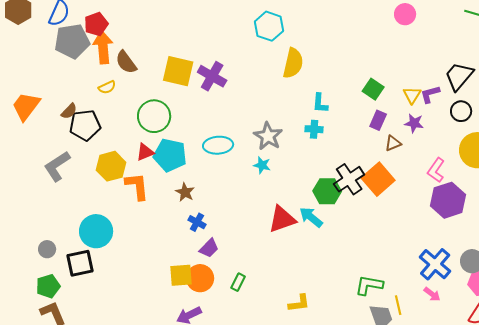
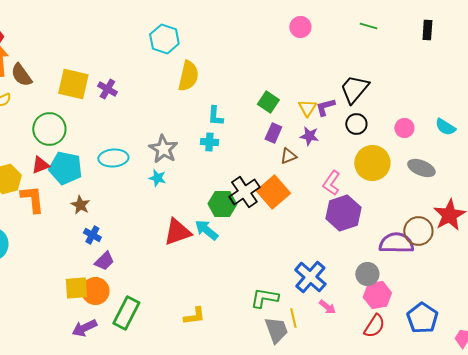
purple cross: (212, 76) -> (107, 89), size x0.7
blue cross: (435, 264) -> (310, 277), moved
green rectangle: (238, 282) -> (126, 313), moved, size x1.8

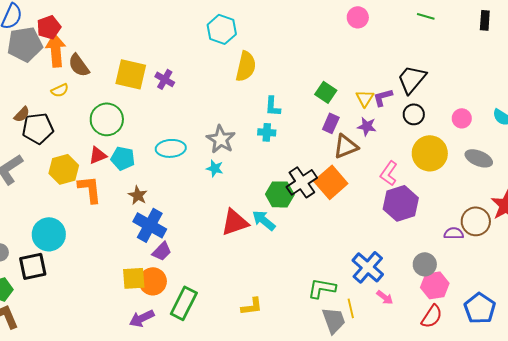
brown triangle: (288, 156) -> (346, 146), size x1.5
cyan pentagon: (65, 168) -> (123, 158), size x0.7
blue cross: (92, 235) -> (150, 225), size x1.8
purple semicircle: (396, 243) -> (454, 233), size x0.6

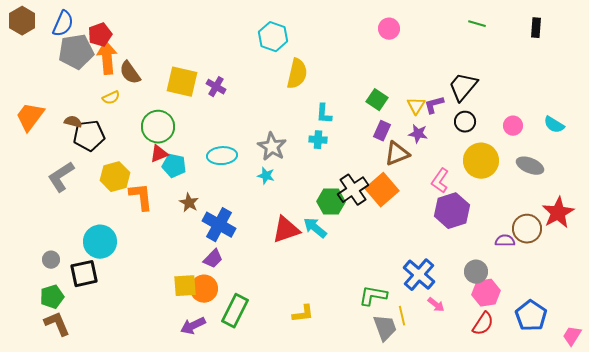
pink circle: (358, 17) -> (389, 29), moved
brown semicircle: (22, 114) -> (73, 122), turned -120
red triangle: (98, 155) -> (159, 154), moved
blue cross: (150, 225) -> (219, 225), moved

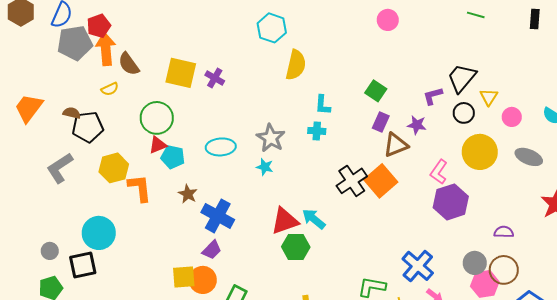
yellow triangle: (416, 106) -> (489, 97), moved
green hexagon: (331, 202) -> (296, 247), moved
brown circle: (527, 229) -> (504, 270), moved

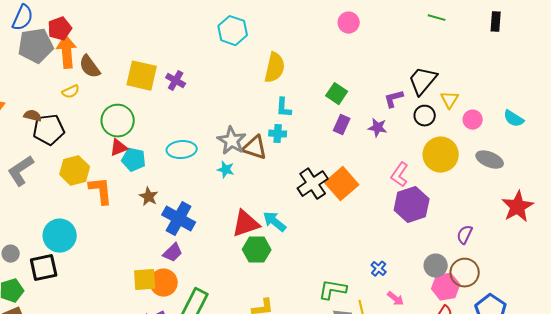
yellow semicircle: (296, 65) -> (275, 68), moved
brown triangle: (396, 145) -> (255, 148), moved, turned 40
purple semicircle: (504, 232) -> (465, 235), turned -66
blue cross: (418, 266) -> (379, 269), size x0.5

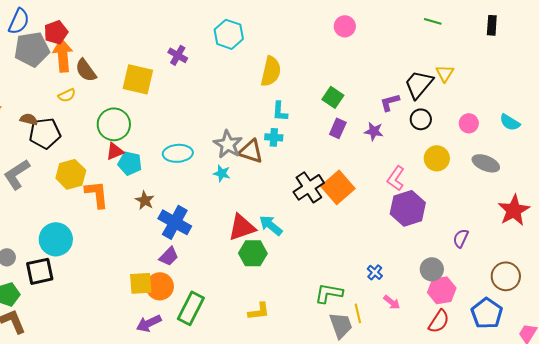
purple cross: (176, 81) -> (178, 55), moved
yellow triangle: (450, 100) -> (445, 73), moved
yellow circle: (441, 155) -> (437, 158), size x0.7
brown circle: (465, 273) -> (506, 276), moved

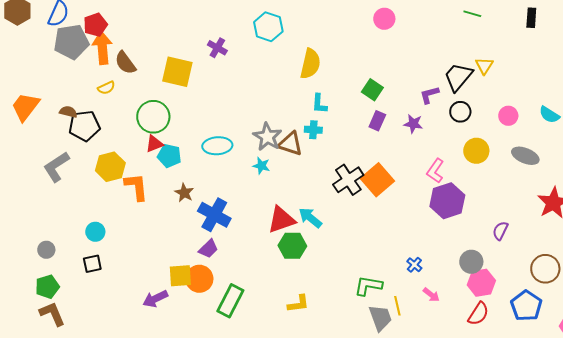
cyan circle: (56, 239) -> (95, 232), size x0.6
black square: (40, 271) -> (92, 264), moved, size x0.7
purple arrow: (149, 323) -> (155, 299), moved

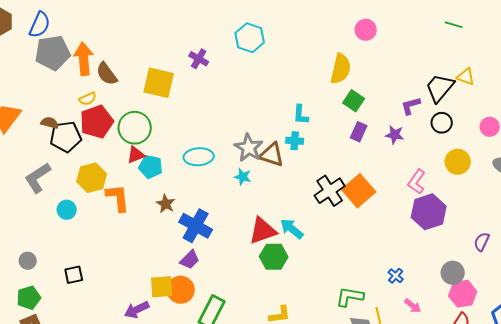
red pentagon: (95, 25) -> (97, 122), moved, size x1.4
yellow semicircle: (310, 64) -> (341, 69), moved
yellow triangle: (484, 66) -> (466, 77), turned -42
cyan circle: (95, 232) -> (67, 210), moved

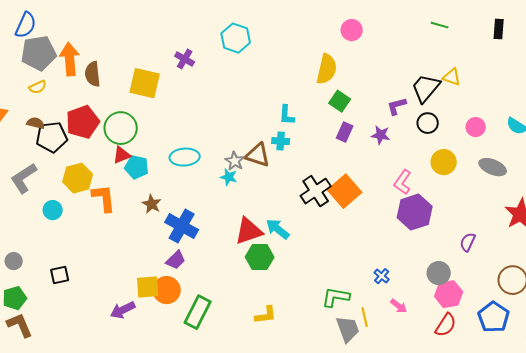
brown semicircle: (107, 74) -> (93, 74), turned 30
yellow semicircle: (88, 99) -> (38, 87), moved
gray star: (249, 148) -> (235, 161), moved, size x0.7

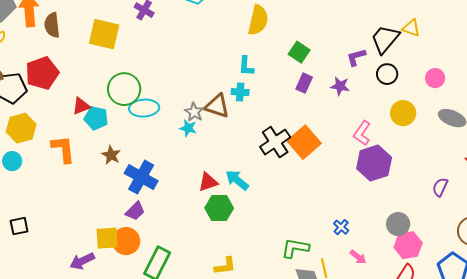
yellow semicircle: (327, 69) -> (258, 20), moved
green circle: (121, 128) -> (124, 89), moved
yellow hexagon: (78, 178) -> (21, 128), moved
red triangle: (249, 231) -> (208, 182), size x0.7
purple semicircle: (468, 242) -> (440, 187), moved

